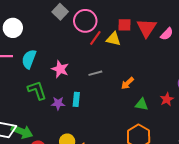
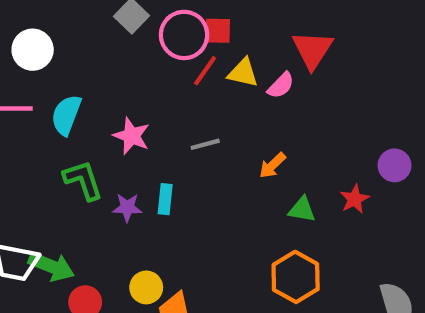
red square: (124, 25) -> (218, 31), moved
pink semicircle: (167, 34) -> (281, 85), moved

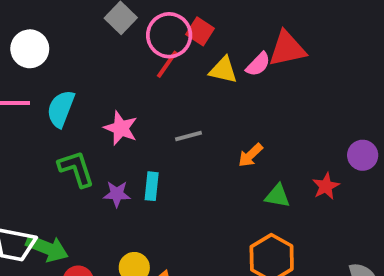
red square: (218, 31) -> (200, 31), turned 32
red triangle: (312, 50) -> (287, 49), turned 45
red line: (205, 71) -> (167, 64), moved
pink semicircle: (281, 85) -> (258, 64), moved

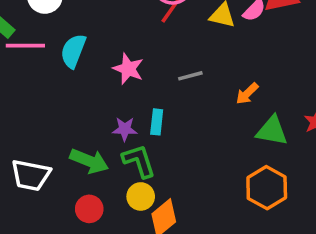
green L-shape: (76, 169) -> (139, 161), moved
green triangle: (277, 196) -> (272, 131), size x1.4
green arrow: (47, 248) -> (89, 161), moved

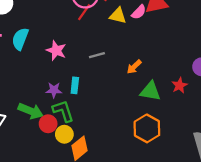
red circle: (89, 209) -> (48, 124), moved

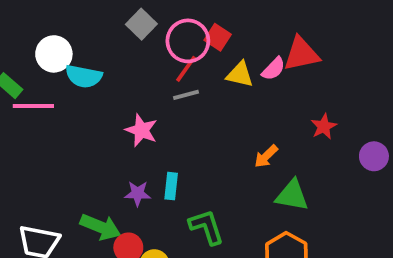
cyan semicircle: (20, 39) -> (84, 76), moved, turned -100
gray line: (97, 55) -> (186, 95), moved
red star: (179, 85) -> (324, 127), moved
green L-shape: (63, 111) -> (206, 227), moved

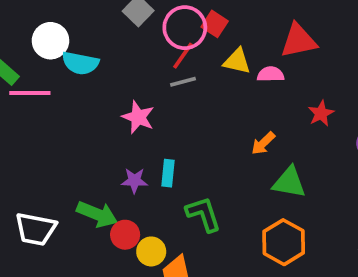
pink semicircle: (273, 69) -> (271, 74), moved, turned -135

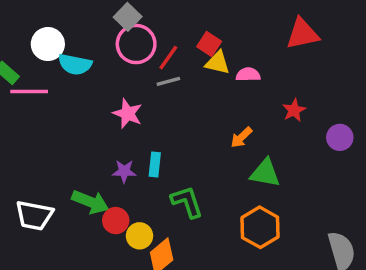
red square: (215, 24) -> (209, 44), moved
pink circle: (185, 28) -> (136, 44), moved
red triangle: (299, 41) -> (302, 34), moved

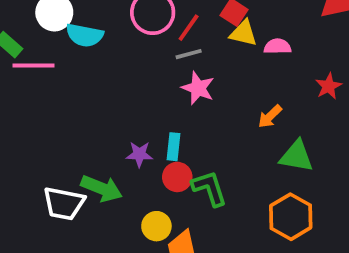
pink star: (128, 114) -> (198, 88), moved
white trapezoid: (34, 215) -> (64, 203), moved
red circle: (116, 221) -> (177, 177), moved

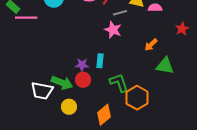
gray line: (189, 54) -> (120, 13), moved
red circle: (177, 177) -> (83, 80), moved
orange hexagon: (291, 217) -> (137, 98), moved
yellow circle: (156, 226) -> (69, 107), moved

